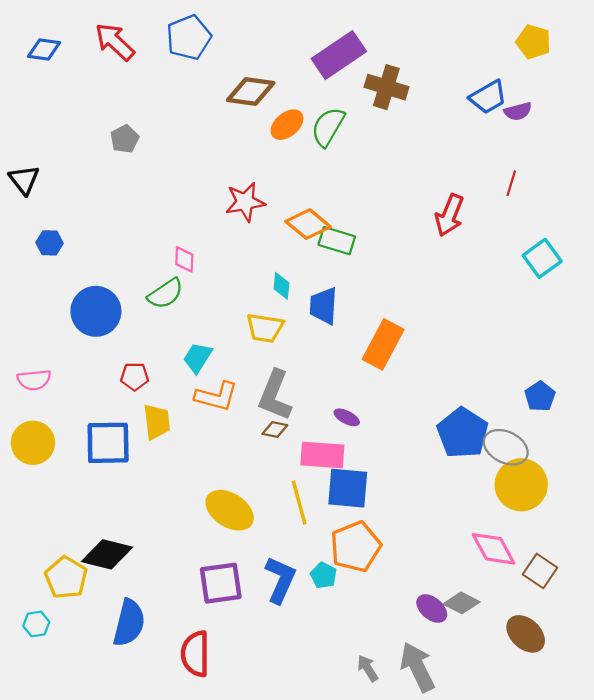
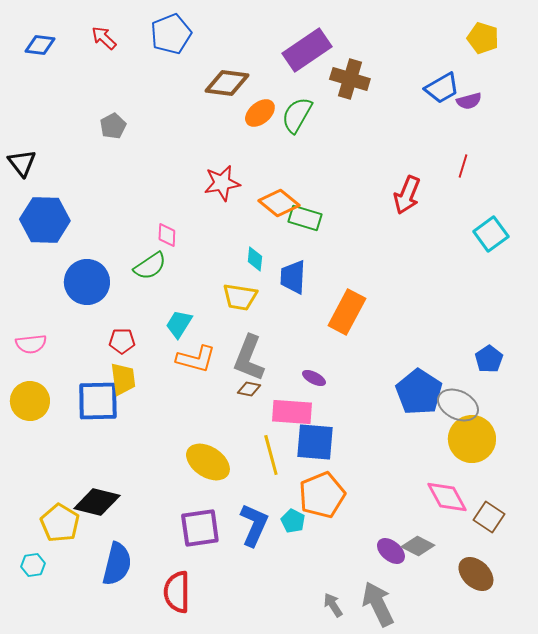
red arrow: (115, 42) -> (104, 38), size x0.7
blue hexagon: (50, 243) -> (45, 220), size x2.0
yellow trapezoid: (157, 422) -> (123, 379), moved

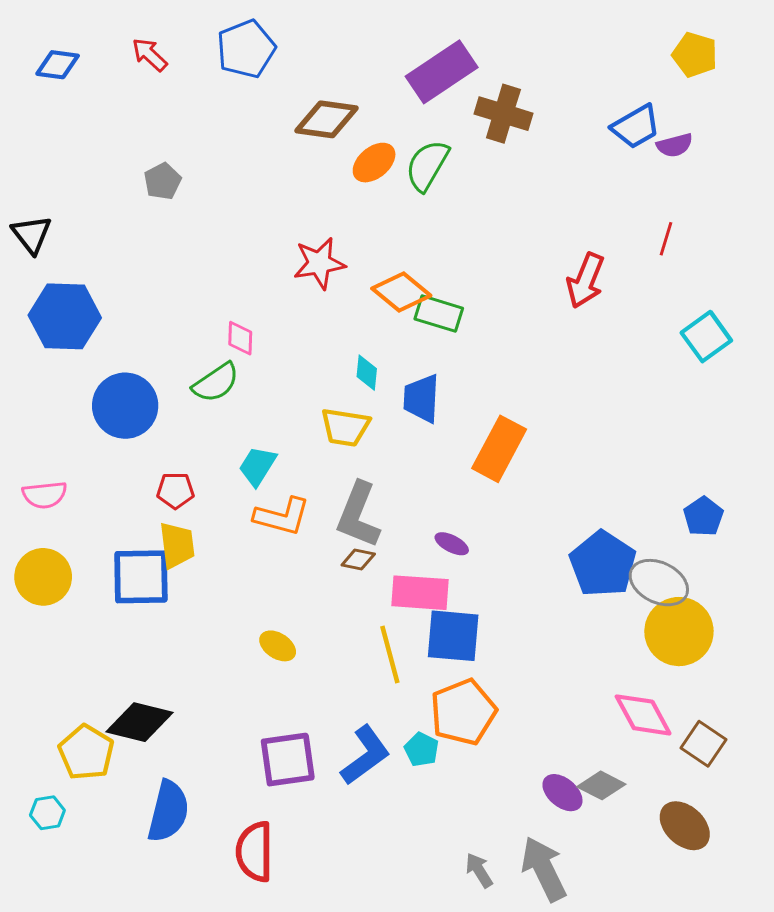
yellow ellipse: (208, 462) -> (278, 646), moved, size x0.6
blue L-shape: (254, 525) -> (365, 755), turned 30

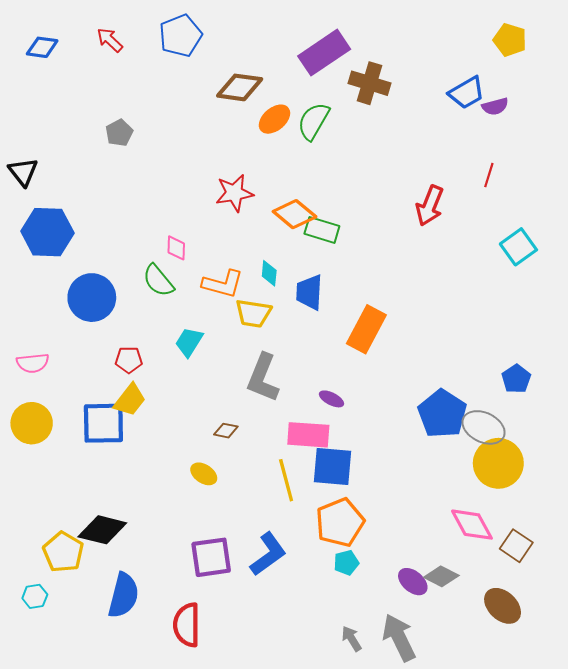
green semicircle: (216, 383) -> (158, 281), turned 84
orange L-shape: (282, 516) -> (223, 284), moved
yellow trapezoid: (177, 545) -> (130, 400), turned 45
brown diamond: (358, 560) -> (226, 431), moved
cyan pentagon: (421, 749) -> (346, 563), moved, turned 30

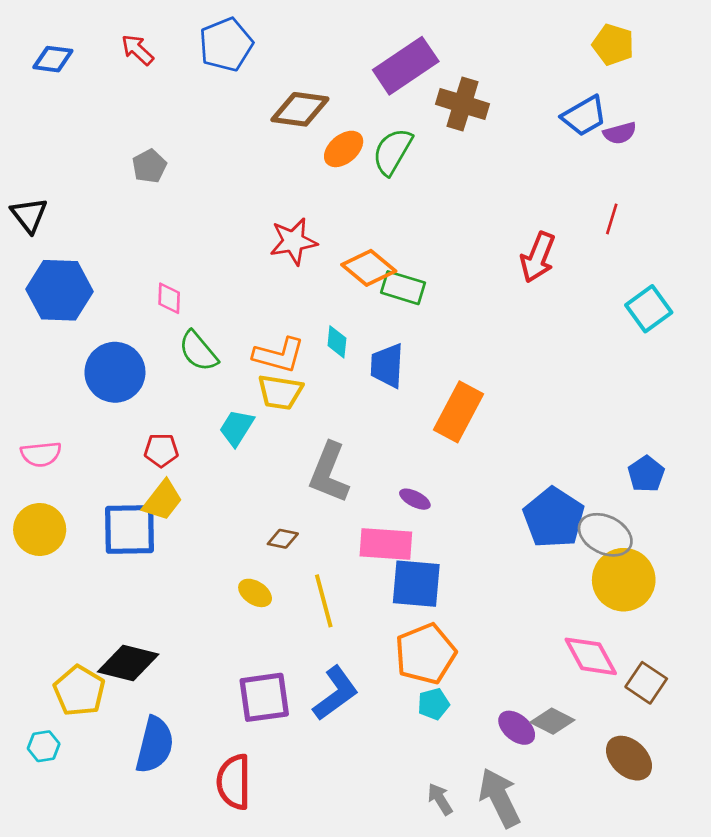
yellow pentagon: (510, 40) -> (613, 45), moved
pink diamond: (176, 248) -> (169, 298), moved
yellow trapezoid: (253, 313) -> (280, 392), moved
yellow line: (286, 480) -> (324, 601), moved

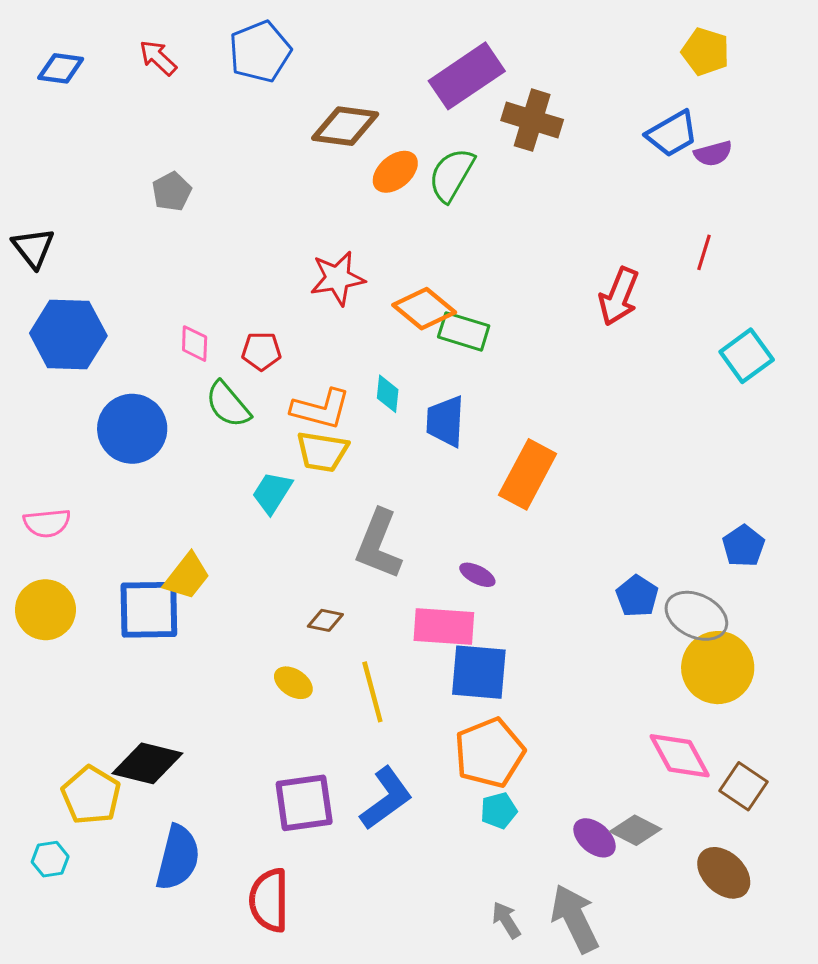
red pentagon: (161, 450) -> (261, 351), moved
blue pentagon: (554, 518) -> (637, 596), size x0.6

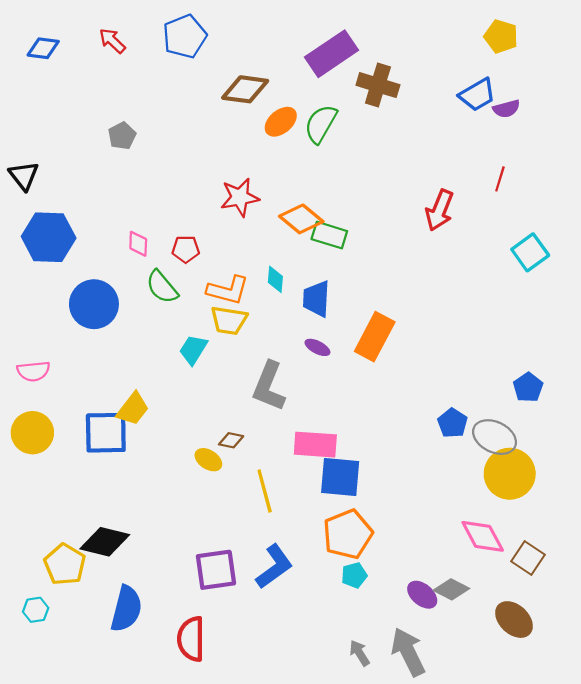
purple ellipse: (477, 575) -> (317, 347), moved
yellow ellipse: (293, 683) -> (208, 460), moved

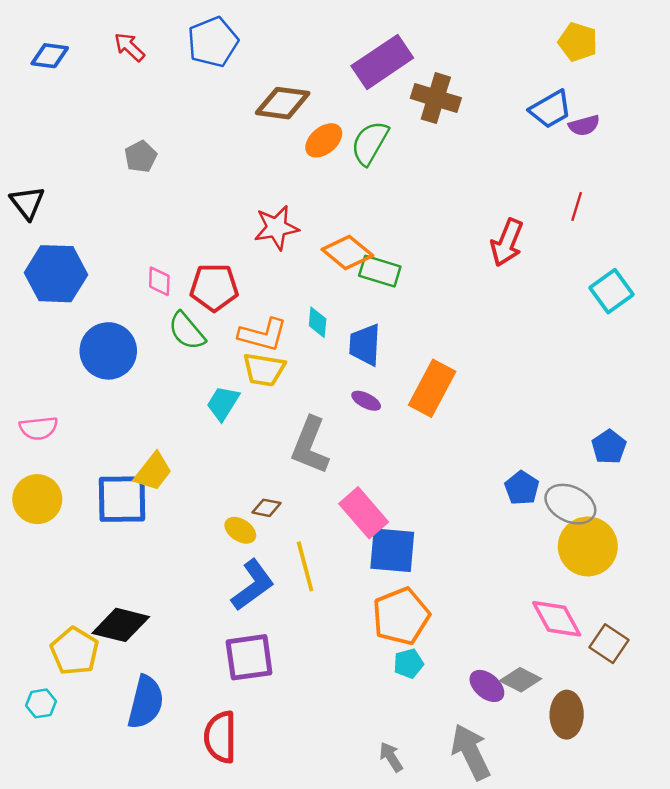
red pentagon: (186, 249) -> (214, 287), size x1.5
pink rectangle: (315, 445) -> (364, 513), turned 45
blue L-shape: (274, 567) -> (253, 585), moved
brown ellipse: (514, 620) -> (567, 715), moved, turned 48
gray arrow: (360, 653) -> (391, 757), moved

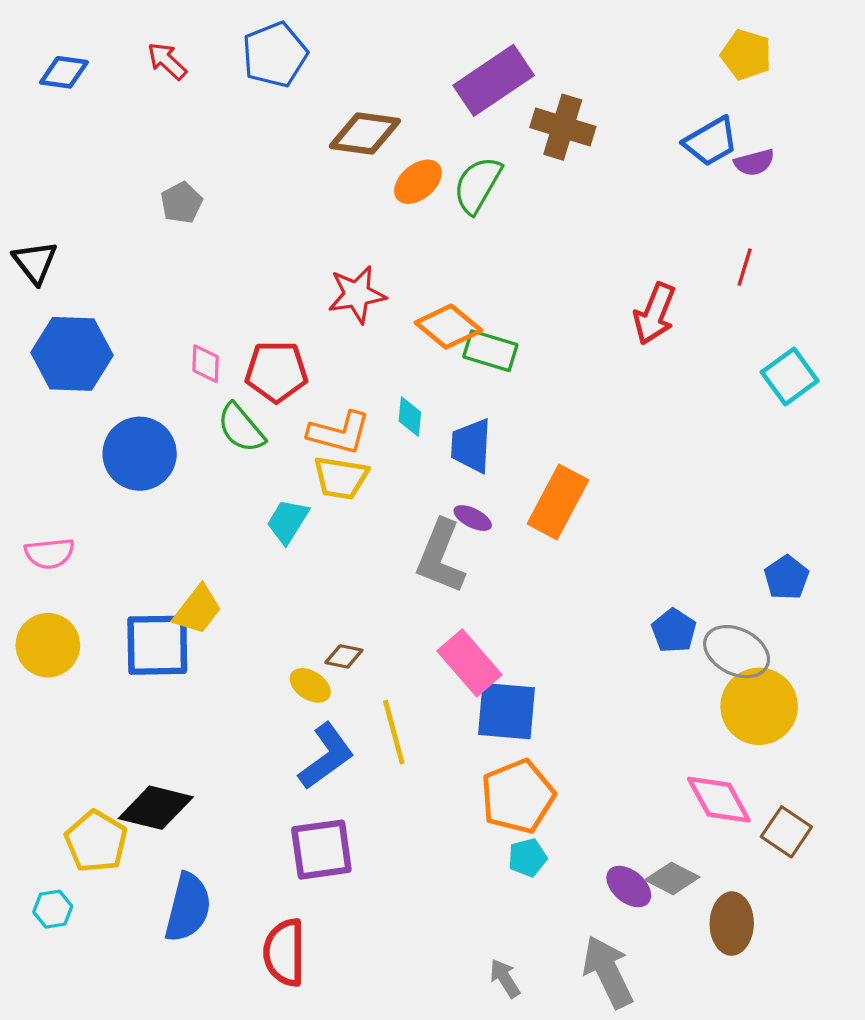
gray L-shape: (310, 446) -> (440, 557), moved

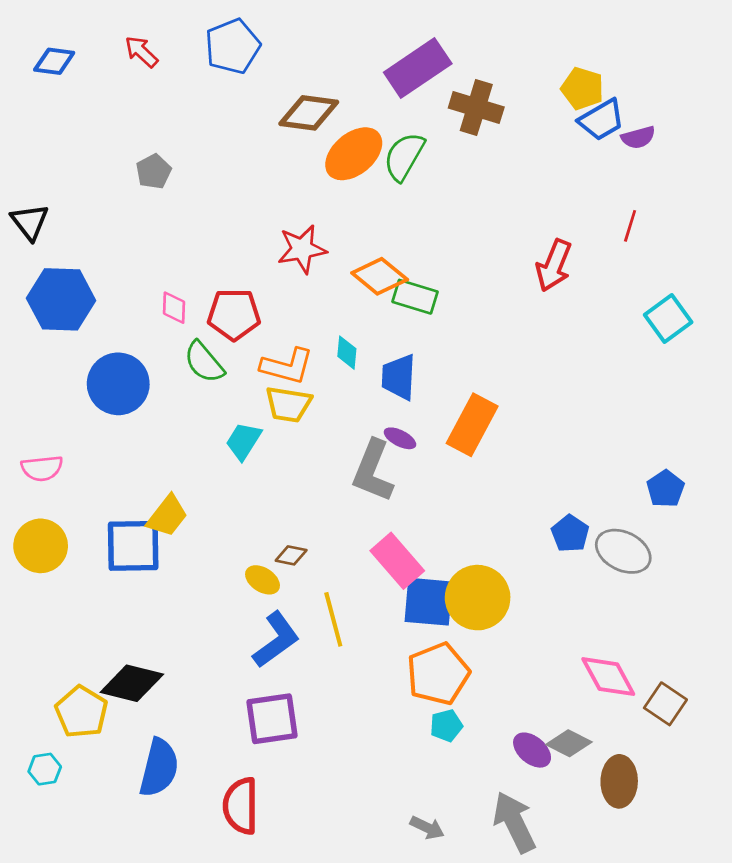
yellow pentagon: (746, 55) -> (582, 88), moved
orange ellipse: (418, 182) -> (354, 154), size x1.4
yellow circle: (759, 706) -> (478, 598), moved
gray arrow: (505, 978) -> (427, 828), turned 148

